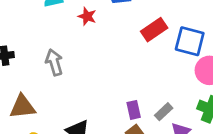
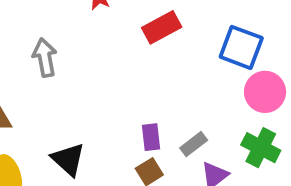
red rectangle: (154, 30) -> (162, 27), moved

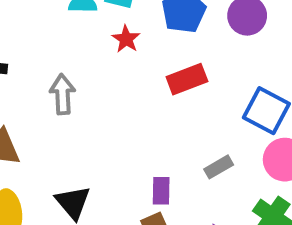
gray rectangle: (194, 144) -> (219, 167), moved

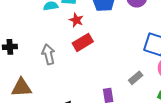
red rectangle: (187, 79) -> (83, 42), moved

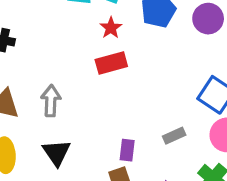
gray arrow: (48, 54) -> (51, 101), moved

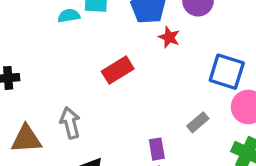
red star: (111, 28) -> (169, 37), moved

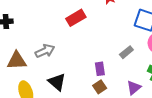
gray arrow: (70, 123) -> (45, 51), turned 78

